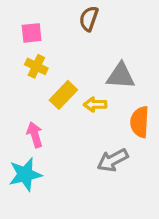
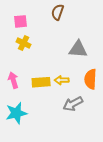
yellow rectangle: (63, 95) -> (41, 82), moved, turned 42
yellow arrow: (95, 104) -> (62, 80), moved
pink arrow: (35, 135) -> (13, 80), moved

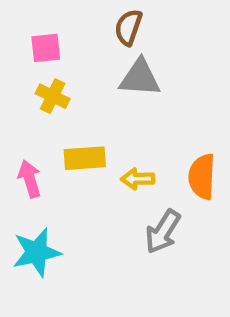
gray triangle: (78, 49) -> (140, 78), moved
yellow rectangle: (41, 82) -> (85, 158), moved
gray arrow: (73, 104) -> (163, 232), turned -30

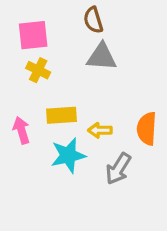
brown semicircle: (128, 27) -> (93, 20), turned -36
pink square: (46, 48) -> (33, 35), size x1.4
cyan star: (37, 252) -> (68, 155), moved

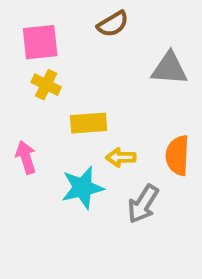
brown semicircle: (93, 20) -> (113, 24), turned -104
gray triangle: (102, 57) -> (169, 68), moved
yellow rectangle: (62, 115) -> (89, 123), moved

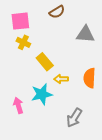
yellow rectangle: (89, 123) -> (45, 62), turned 54
pink arrow: (26, 157) -> (18, 105), moved
gray arrow: (143, 204) -> (74, 118), moved

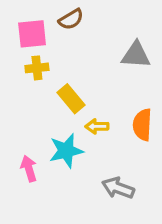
brown semicircle: (57, 12) -> (71, 19), moved
yellow cross: (23, 42) -> (37, 68), turned -32
gray arrow: (74, 118) -> (118, 188), turned 78

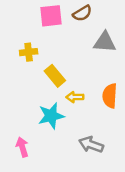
brown semicircle: (71, 19) -> (82, 13), moved
pink square: (32, 34) -> (51, 16), moved
pink arrow: (29, 169) -> (22, 147), moved

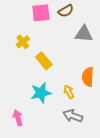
yellow cross: (29, 52) -> (23, 42), turned -32
yellow arrow: (75, 97) -> (69, 92), moved, turned 64

